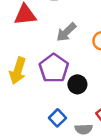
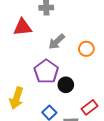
yellow arrow: (18, 71) -> (16, 98), moved

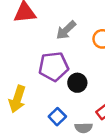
purple pentagon: (46, 71) -> (54, 66), turned 30

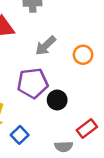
blue square: (57, 117) -> (20, 135), moved

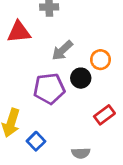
black circle: (57, 100) -> (81, 78), moved
red rectangle: (87, 128) -> (104, 115), moved

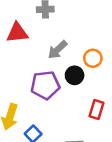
red rectangle: (104, 115) -> (96, 109), turned -36

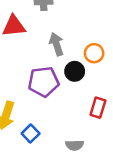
gray arrow: (57, 50) -> (56, 44), turned 115

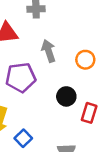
black circle: (75, 71) -> (66, 96), moved
purple pentagon: (44, 82) -> (21, 77), moved

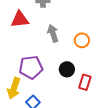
purple pentagon: (21, 77) -> (31, 67), moved

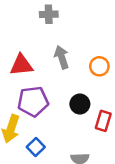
red triangle: (20, 19) -> (21, 65), moved

